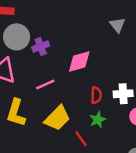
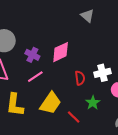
purple cross: (41, 46) -> (32, 55), moved, turned -32
green star: (98, 120) -> (93, 103), moved

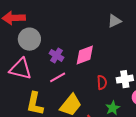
gray triangle: (87, 16) -> (114, 21), turned 48

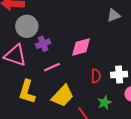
purple cross: (56, 55) -> (43, 44), moved, turned 32

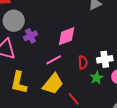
pink line: (52, 67) -> (54, 60), moved
green star: (105, 103) -> (97, 78), moved

